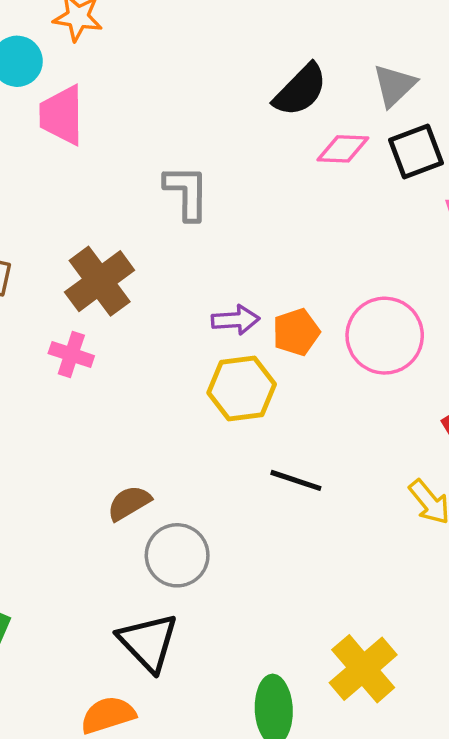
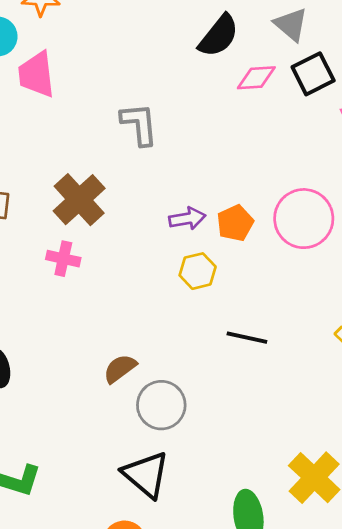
gray triangle: (394, 85) -> (291, 25), turned -30
yellow hexagon: (242, 389) -> (198, 271), size x0.7

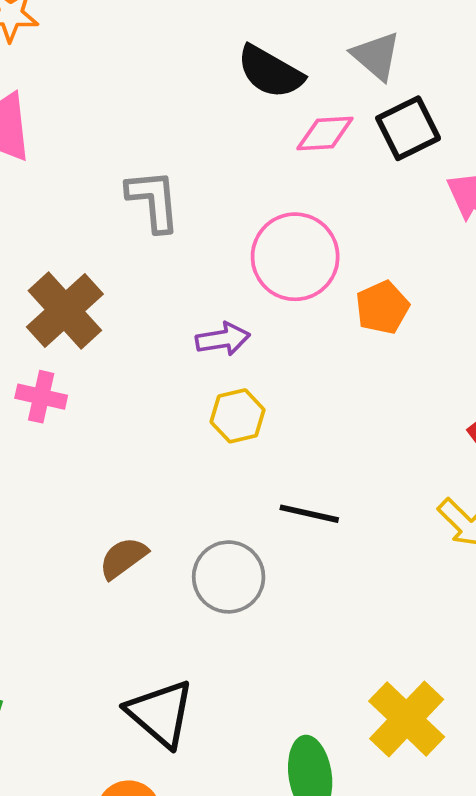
black semicircle: (219, 36) -> (270, 72), turned 81
pink circle: (304, 219) -> (295, 257), moved
orange pentagon: (235, 223) -> (382, 307), moved
gray circle: (161, 405) -> (229, 577), moved

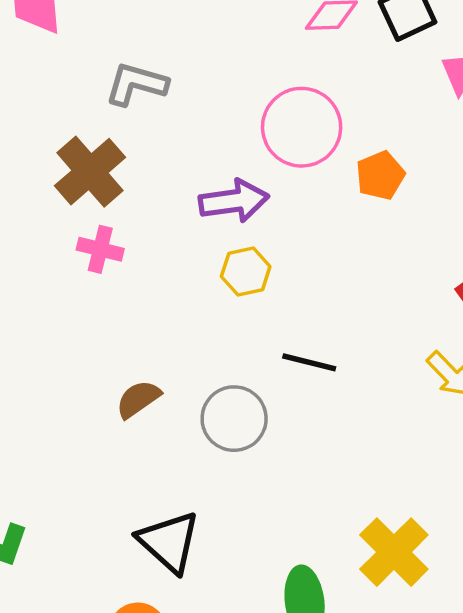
gray L-shape: (153, 200) -> (136, 84), moved, turned -70
purple arrow: (223, 339) -> (234, 201), size x1.4
pink cross: (41, 397) -> (100, 249), moved

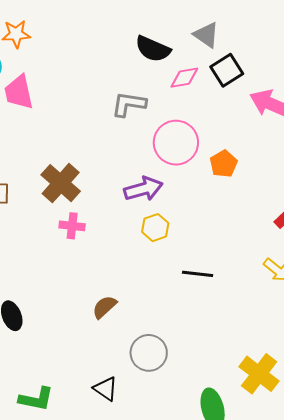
gray L-shape: (136, 84) -> (129, 104), moved
gray circle: (234, 419) -> (149, 353), moved
black triangle: (169, 542) -> (106, 389), moved, size x0.7

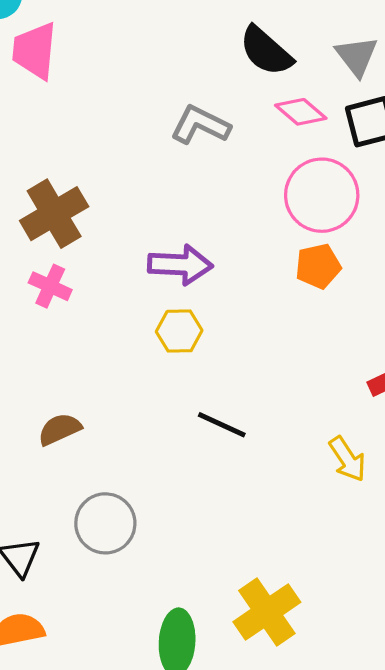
pink diamond: (184, 78) -> (301, 112), turned 32
pink circle: (176, 143) -> (322, 195), moved

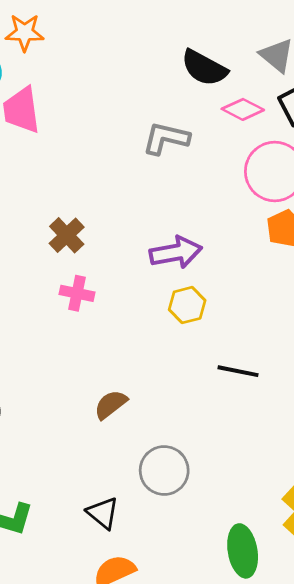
brown cross: (54, 214) -> (67, 235), size x0.7

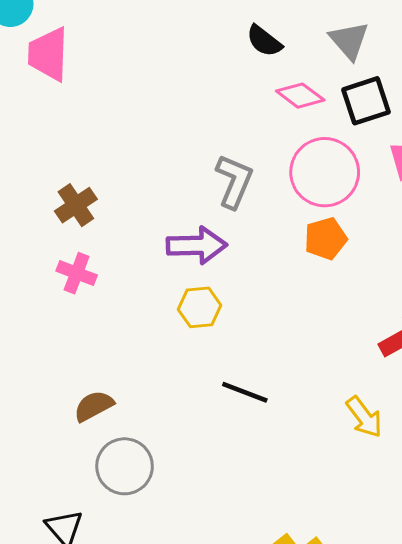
black semicircle: (204, 68) -> (264, 41), size x0.7
gray L-shape: (166, 138) -> (234, 181), moved, turned 90
gray circle: (164, 471) -> (125, 466), moved

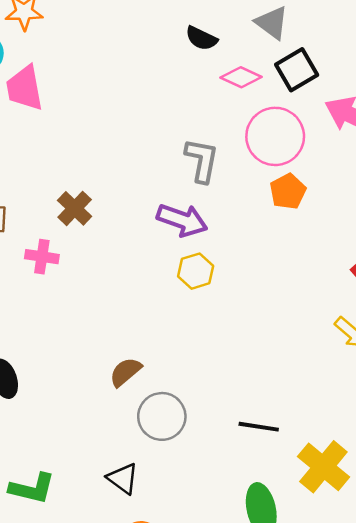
purple arrow: (197, 245) -> (182, 220), turned 33
pink cross: (77, 273) -> (42, 257), moved
black line: (245, 392) -> (259, 427), moved

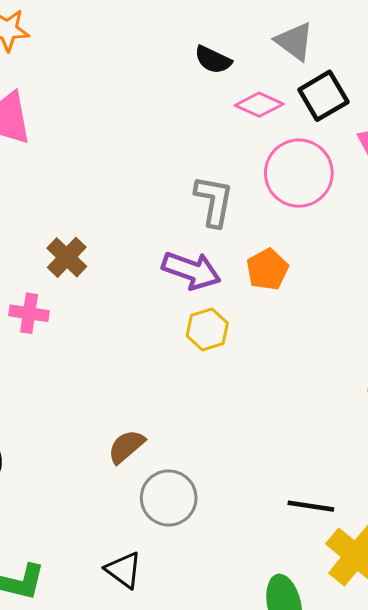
orange pentagon: (288, 191) -> (267, 269), moved
black line: (259, 427) -> (311, 506), moved

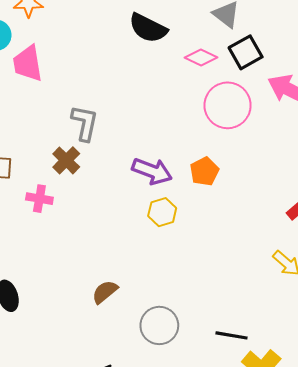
black semicircle: (213, 60) -> (148, 28), moved, size x1.5
gray L-shape: (214, 201) -> (85, 123), moved
gray circle: (169, 498) -> (159, 325), moved

